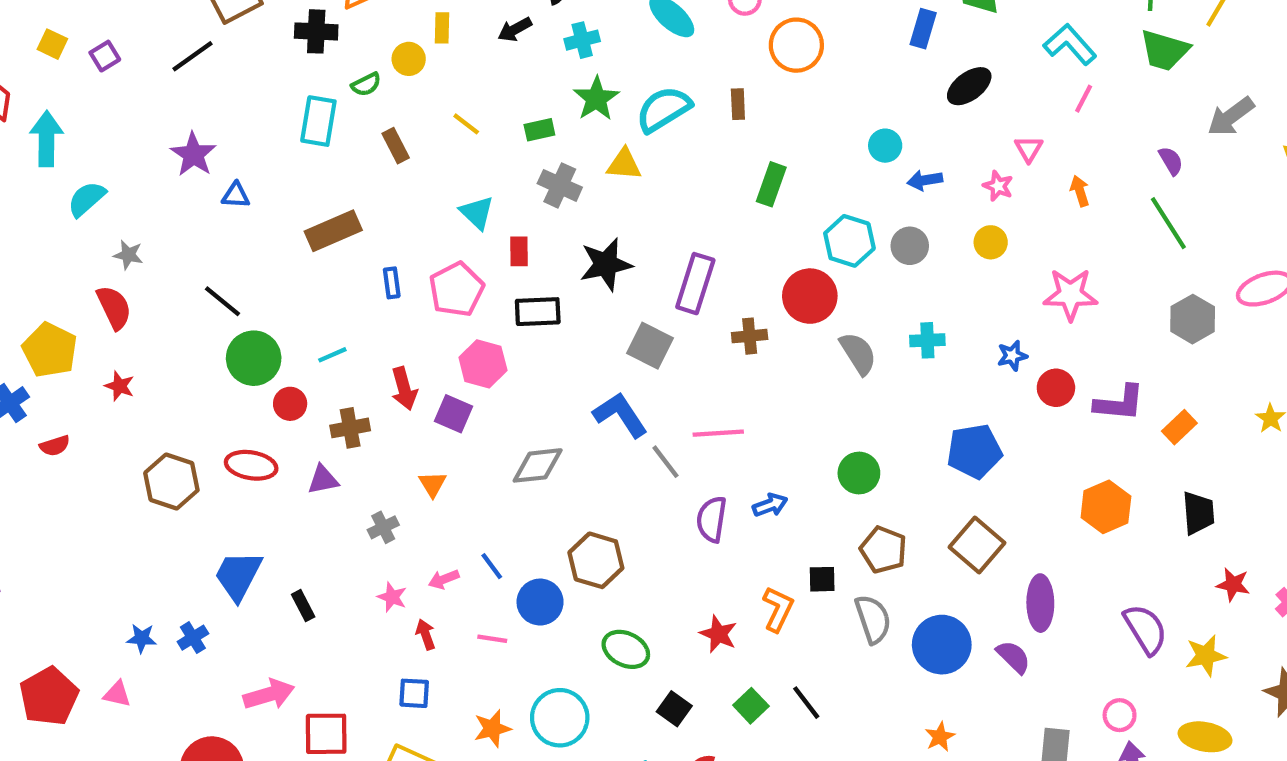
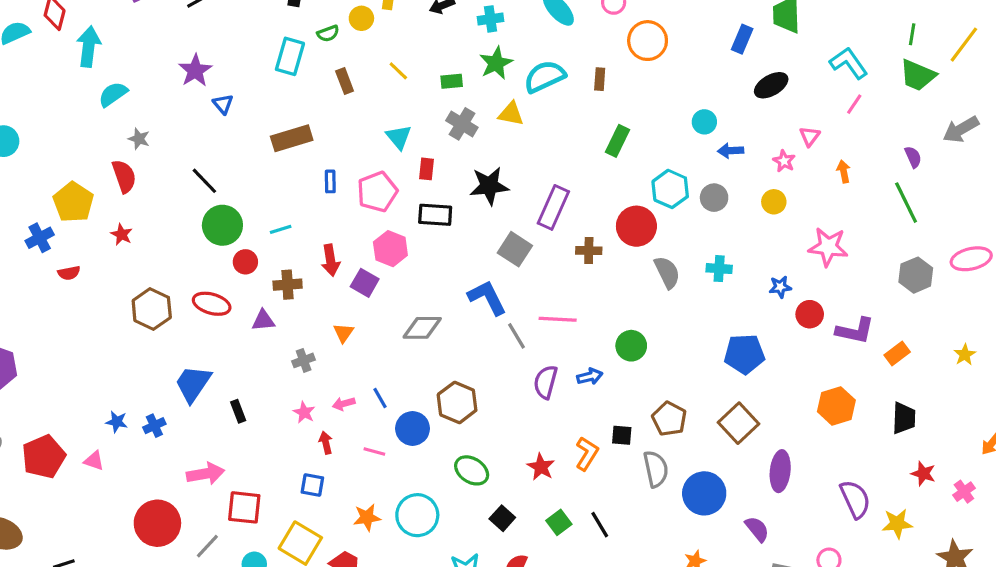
blue triangle: (236, 195) -> (223, 104), turned 40
green circle: (859, 473) -> (631, 346), moved
purple semicircle: (1013, 657) -> (757, 529), moved

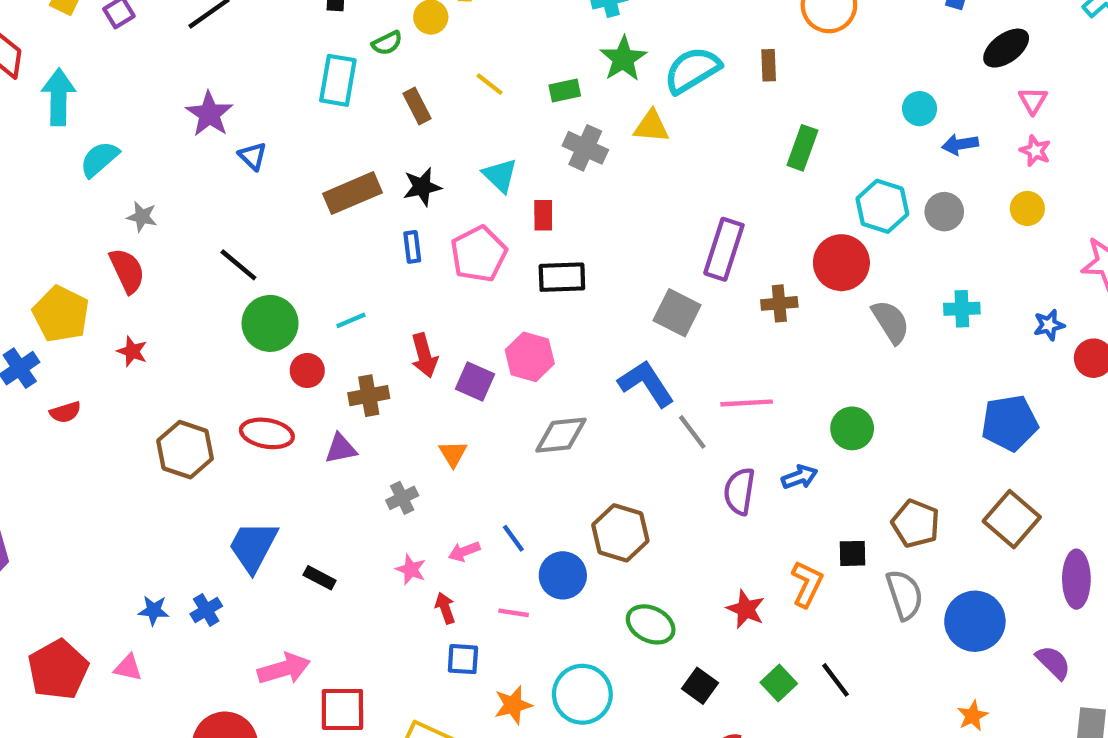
pink triangle: (810, 136) -> (1033, 100), moved
black star: (489, 186) -> (422, 187), moved, size x0.7
pink hexagon: (390, 249) -> (530, 357), moved
black rectangle: (238, 411) -> (320, 578), turned -35
blue square: (312, 485) -> (463, 659), moved

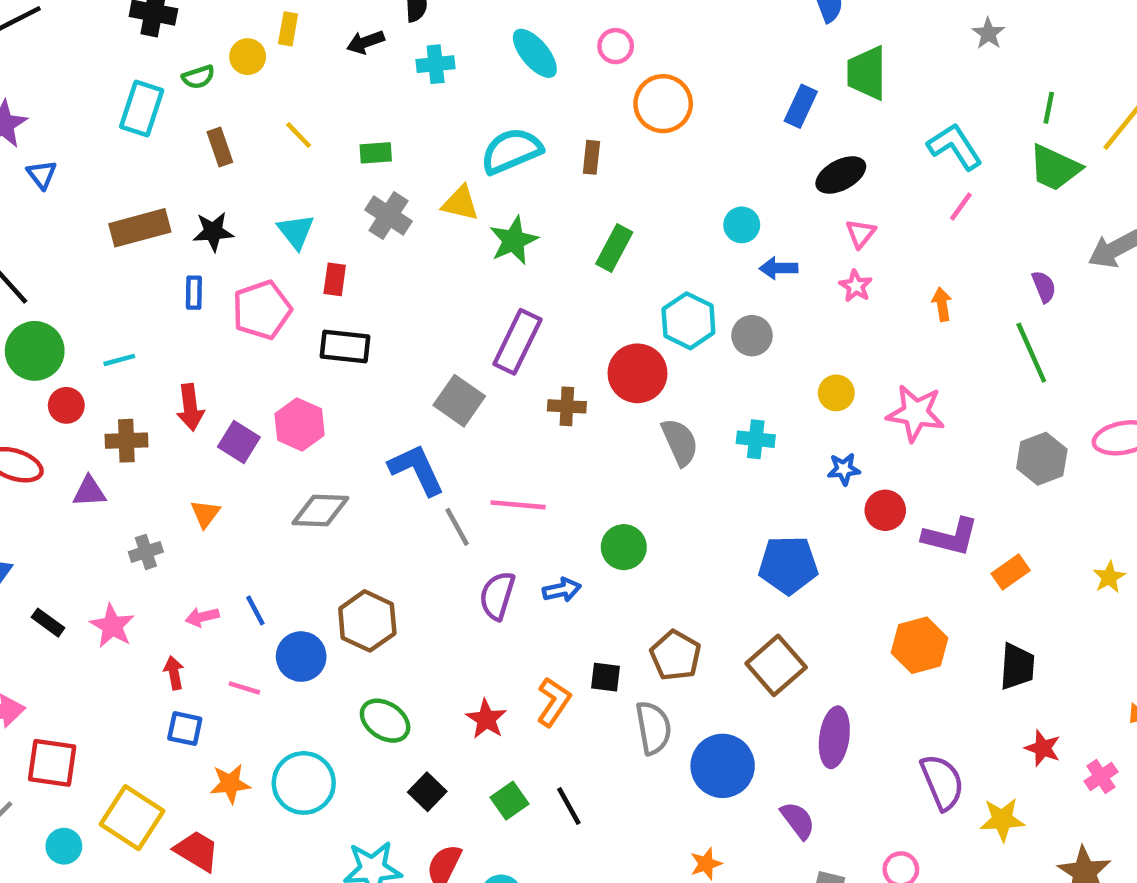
green star: (623, 59) -> (514, 240), moved
yellow circle: (1027, 208) -> (836, 393), moved
pink star: (411, 569) -> (112, 626), moved, size x1.4

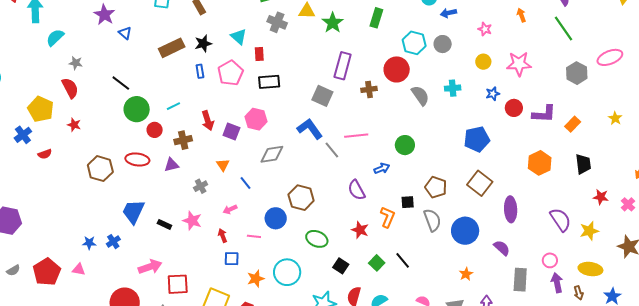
pink star: (856, 286) -> (485, 29), moved
purple semicircle: (497, 596) -> (357, 190), moved, turned -35
blue line: (255, 610) -> (246, 183), moved

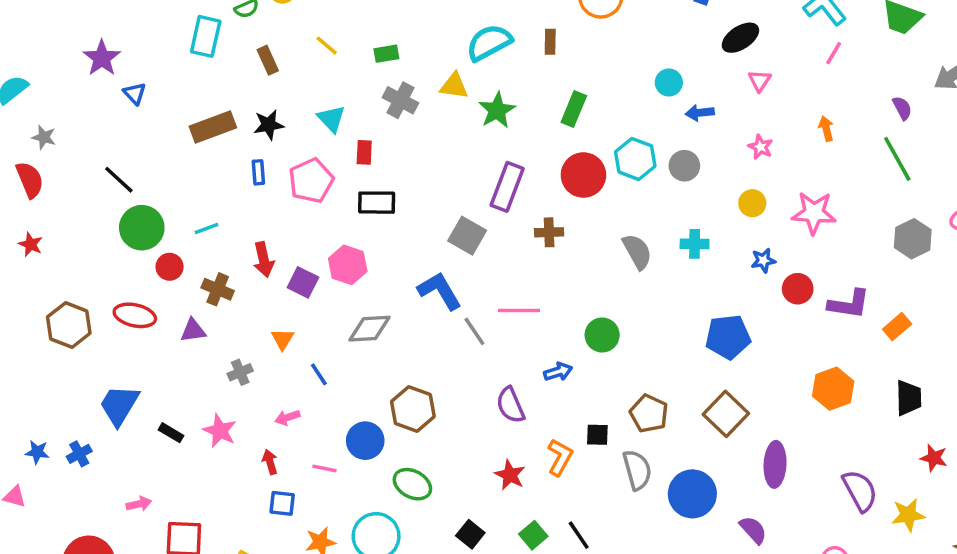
red circle: (397, 69) -> (583, 175), moved
brown cross: (183, 140) -> (218, 289), turned 30
green ellipse: (317, 239) -> (412, 484), moved
pink arrow: (150, 267) -> (139, 504), size x0.6

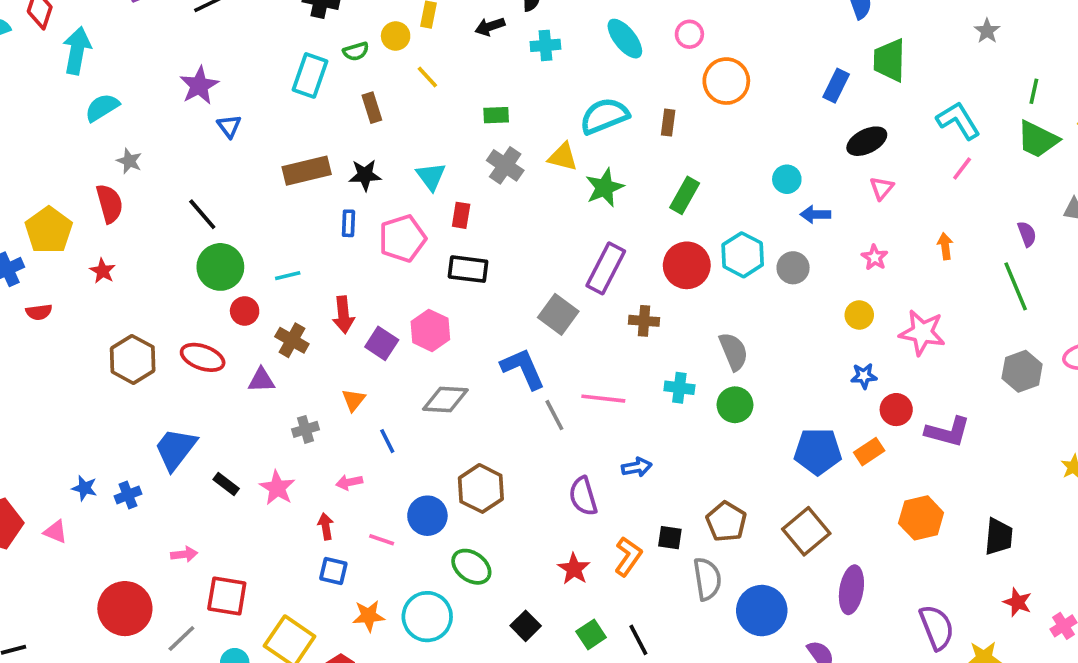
yellow line: (327, 46) -> (427, 77), moved
cyan cross: (695, 244) -> (679, 388), moved
orange rectangle: (897, 327) -> (869, 452), moved
green circle: (602, 335) -> (735, 405), moved

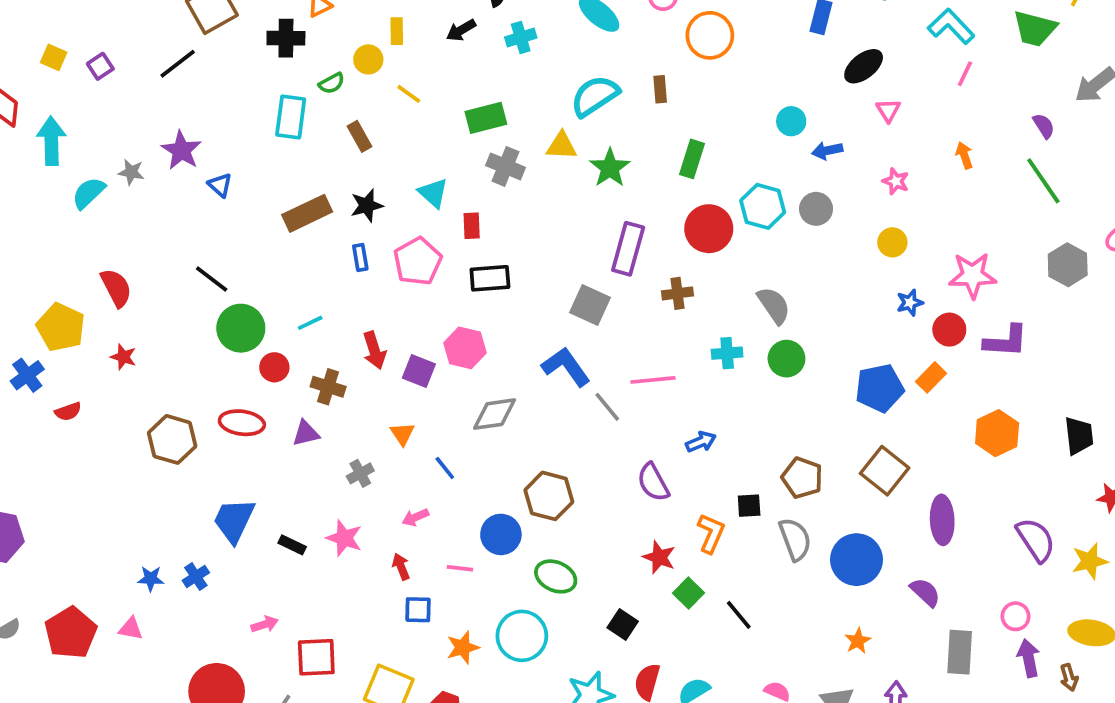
green rectangle: (496, 115) -> (486, 118), size x1.5
gray star: (129, 161) -> (131, 172), moved
pink star: (922, 333) -> (973, 275), moved
green square: (591, 634) -> (689, 593), moved

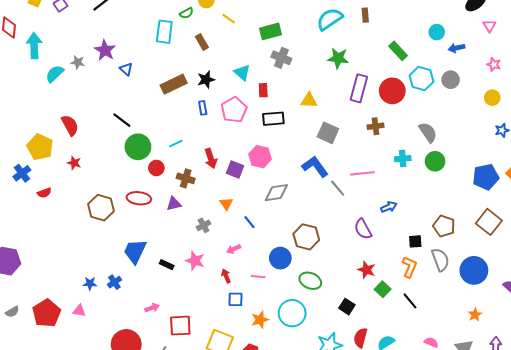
yellow triangle: (561, 146) -> (309, 100), moved
green rectangle: (692, 159) -> (398, 51), moved, turned -60
green star: (610, 168) -> (338, 58), turned -30
purple rectangle: (628, 249) -> (359, 88), moved
orange L-shape: (711, 533) -> (409, 267), moved

